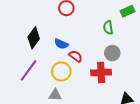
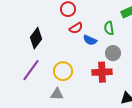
blue semicircle: (61, 44) -> (90, 40), moved
red semicircle: (76, 56) -> (76, 28), moved, turned 112

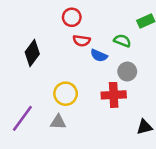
red semicircle: (76, 28) -> (82, 41), turned 40
green semicircle: (109, 28) -> (122, 41), turned 120
purple line: (31, 70) -> (22, 118), moved

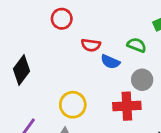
red circle: (72, 17) -> (62, 19), moved
black diamond: (32, 53) -> (21, 70), moved

